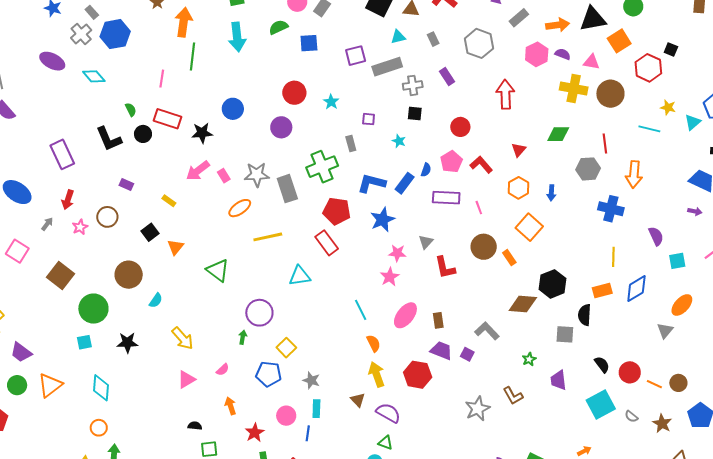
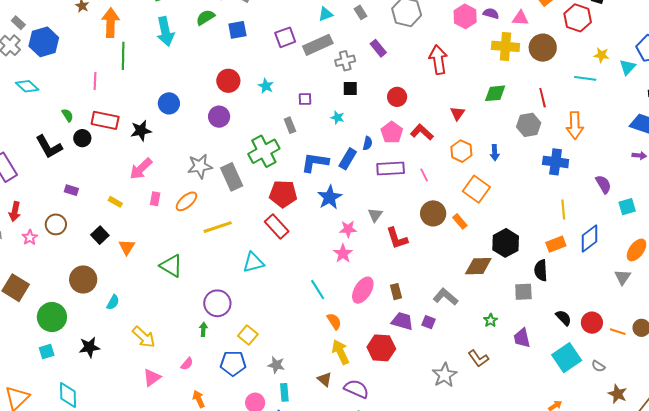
pink rectangle: (224, 176) -> (155, 199), moved, turned 48
brown star: (662, 423) -> (618, 394), moved

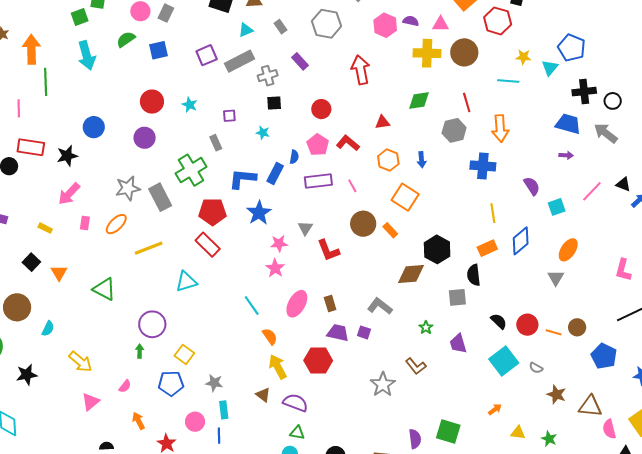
red triangle: (458, 113) -> (382, 122), turned 49

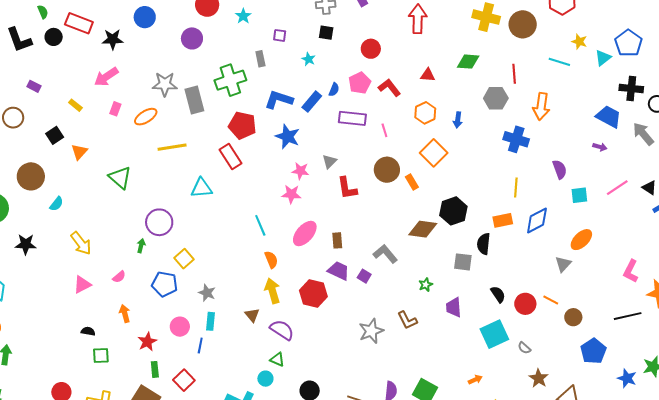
blue star: (259, 213) -> (287, 137), turned -30
pink star: (275, 268) -> (291, 194), turned 30
orange line: (554, 332) -> (551, 300), moved

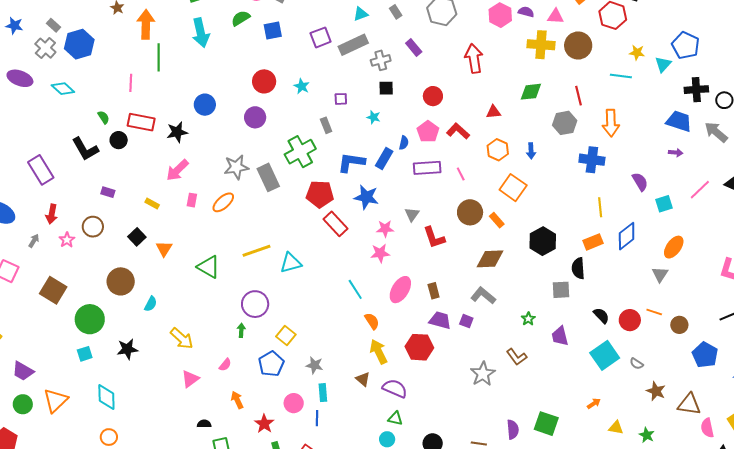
yellow line: (172, 147) -> (257, 251), moved
red rectangle: (230, 156) -> (336, 224), moved
brown diamond: (423, 229) -> (490, 259), moved
blue pentagon: (165, 284) -> (271, 364), turned -30

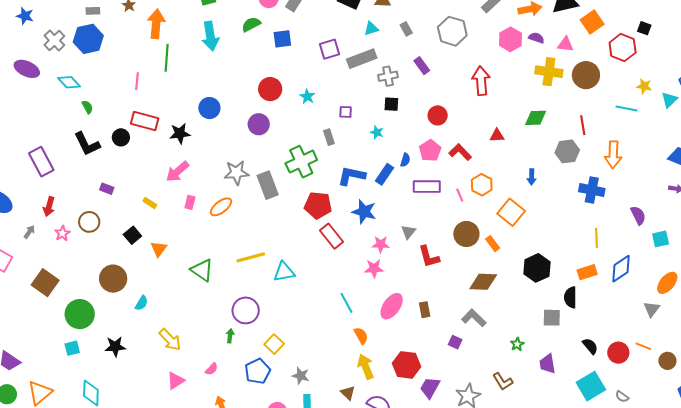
gray rectangle: (54, 25) -> (93, 11), moved, turned -48
green semicircle: (104, 117) -> (87, 107), moved
orange hexagon: (498, 150) -> (482, 185), moved
purple trapezoid: (440, 320) -> (430, 388), moved, turned -80

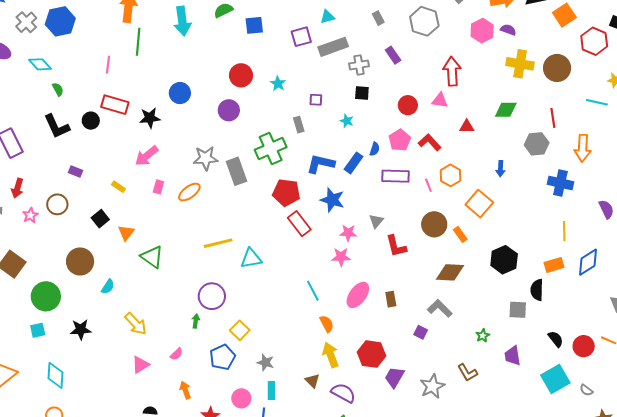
cyan triangle: (371, 28) -> (327, 17), moved
pink triangle: (565, 44) -> (440, 100), moved
green triangle: (202, 270) -> (152, 257), moved

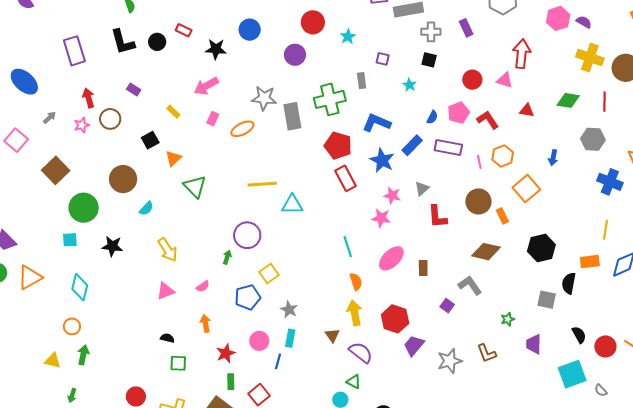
red rectangle: (115, 105) -> (184, 30), size x0.6
red line: (553, 118) -> (605, 102), moved
blue rectangle: (354, 163) -> (412, 145), moved
red arrow: (17, 188) -> (88, 98), moved, turned 138

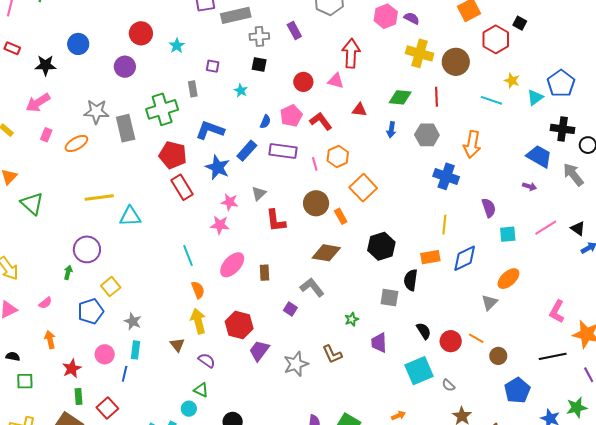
blue arrow: (553, 158) -> (391, 130), moved
purple semicircle: (361, 353) -> (207, 360), size x0.7

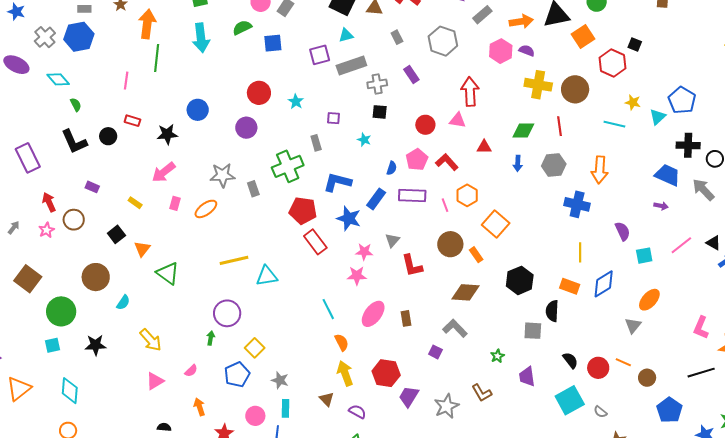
gray rectangle: (126, 128) -> (253, 189), size x0.6
orange rectangle: (430, 257) -> (570, 286), turned 36

